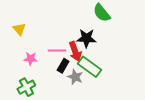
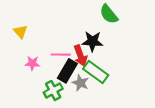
black rectangle: (63, 66) -> (67, 71), size x1.5
green cross: (26, 87) -> (53, 91), moved

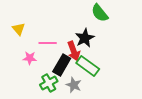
black star: (92, 41) -> (85, 38), turned -30
pink line: (61, 55) -> (48, 43), moved
gray star: (80, 83) -> (74, 85), moved

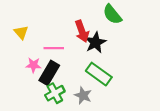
red arrow: (74, 51) -> (82, 31), moved
black rectangle: (62, 65) -> (49, 73), moved

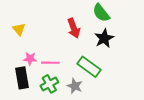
black star: (95, 43) -> (104, 38), moved
pink line: (54, 48) -> (50, 63), moved
black rectangle: (49, 73) -> (22, 78), moved, turned -40

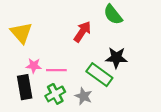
red arrow: (74, 28) -> (82, 32), turned -126
yellow triangle: (19, 29) -> (21, 33), size x1.5
black star: (104, 38) -> (116, 58), moved, turned 30

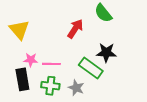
green cross: (55, 94) -> (50, 86), turned 36

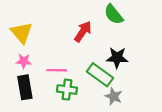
pink star: (31, 60) -> (24, 61), moved
green cross: (50, 86) -> (67, 90), moved
gray star: (76, 88) -> (114, 96), moved

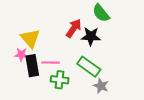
yellow triangle: (21, 33) -> (30, 38), moved
black star: (117, 58) -> (91, 36), moved
black rectangle: (25, 87) -> (32, 66), moved

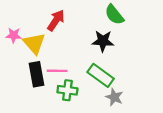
red arrow: (74, 28) -> (56, 20), moved
pink star: (21, 55) -> (14, 35), moved

